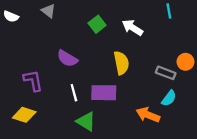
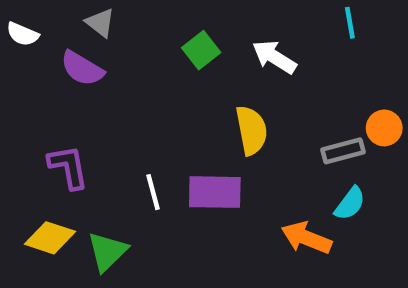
purple semicircle: (67, 58) -> (82, 68), moved
gray rectangle: (166, 73) -> (343, 151), turned -36
green triangle: (86, 121) -> (107, 252), moved, turned 45

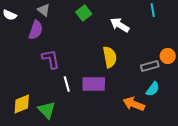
green square: (201, 50) -> (84, 13), moved
purple semicircle: (82, 68) -> (36, 30), turned -102
purple L-shape: (68, 167) -> (51, 59), moved
yellow diamond: (50, 238) -> (22, 104), turned -40
green triangle: (107, 252) -> (47, 110), turned -30

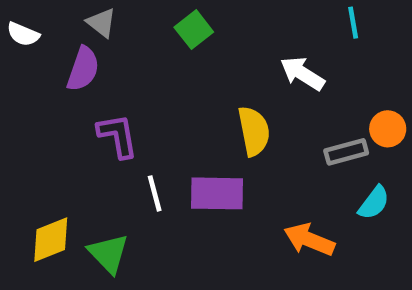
white arrow: (120, 25) -> (302, 73), moved
cyan semicircle: (153, 89) -> (374, 203), moved

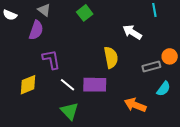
white line: (155, 193) -> (67, 85), turned -35
yellow diamond: (51, 240) -> (28, 85), moved
green triangle: (108, 253) -> (70, 111), moved

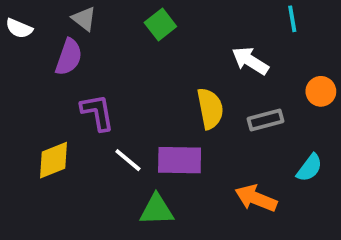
orange circle: (170, 56) -> (321, 91), moved
gray rectangle: (151, 67) -> (265, 120), moved
green triangle: (70, 111) -> (157, 210), moved, turned -48

